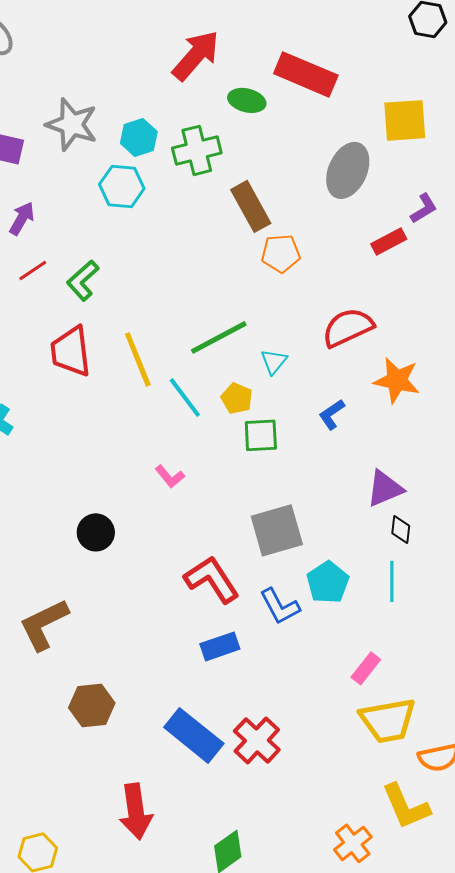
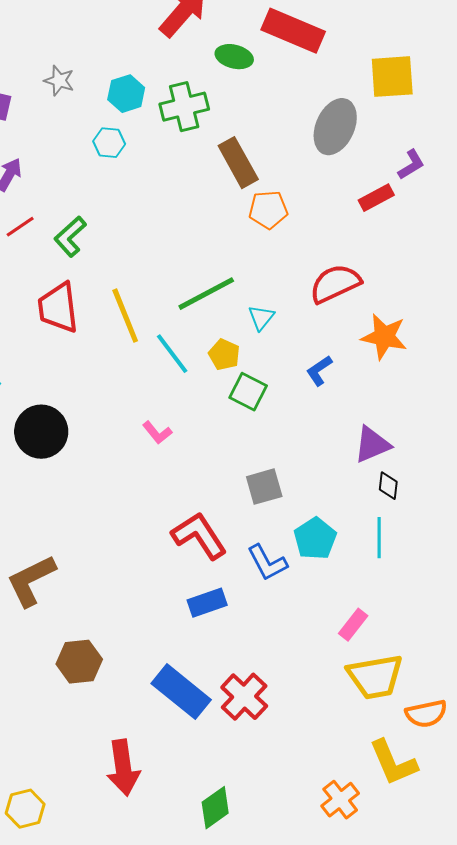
gray star: (72, 124) -> (59, 81), size x0.6
cyan hexagon: (122, 186) -> (109, 143), size x0.7
green square: (261, 435) -> (248, 392), turned 30
gray square: (277, 530) -> (264, 487), size x0.7
black circle: (96, 532) -> (41, 432), moved, size x1.4

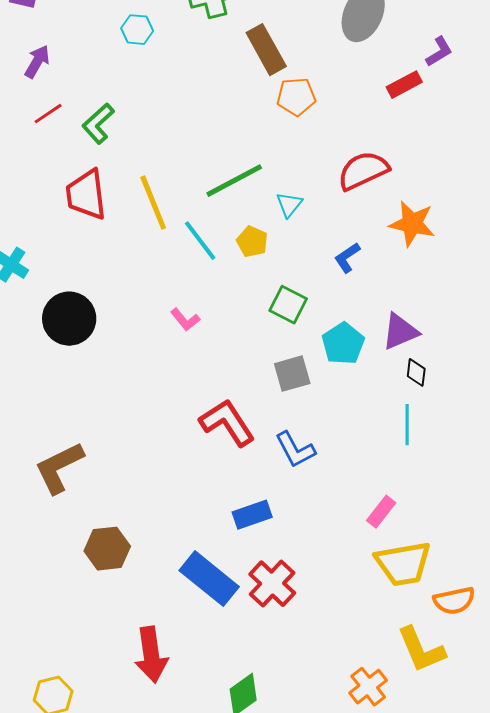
green square: (248, 392) -> (288, 305), moved
cyan pentagon: (315, 539) -> (343, 344), moved
blue rectangle: (207, 603) -> (252, 515), moved

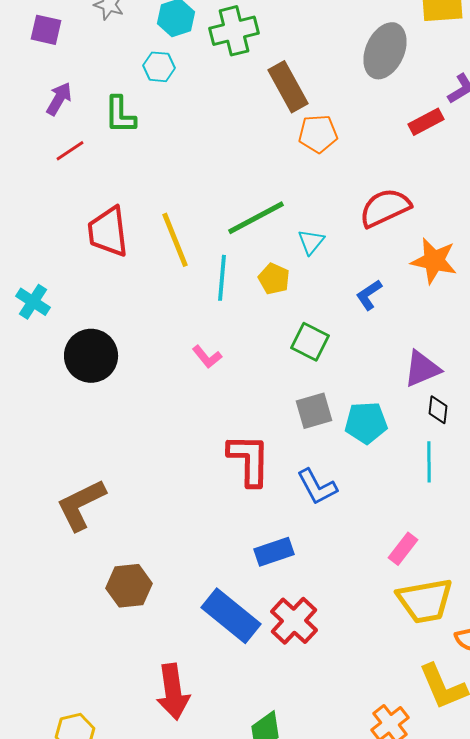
green L-shape: (98, 124) -> (120, 115), moved, turned -48
cyan line: (200, 241) -> (222, 278), turned 42
cyan pentagon: (343, 344) -> (366, 423), moved, turned 30
red L-shape: (227, 423) -> (249, 460), turned 34

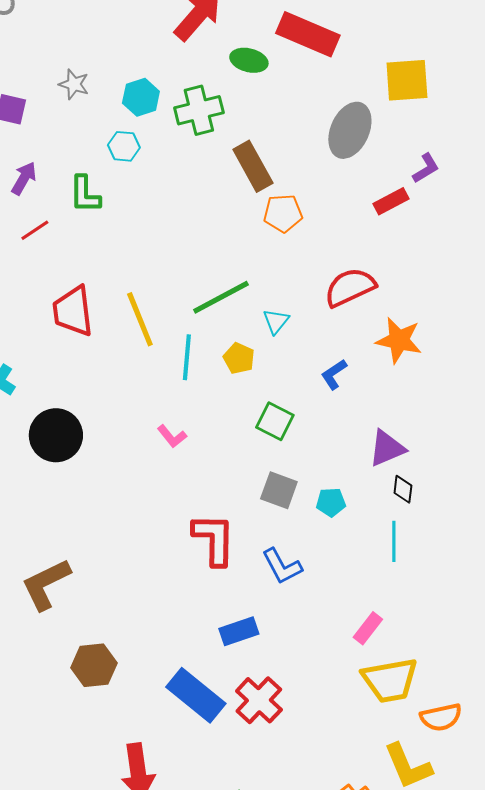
gray square: (314, 411) -> (279, 490), turned 36
cyan pentagon: (366, 423) -> (331, 502), size x0.7

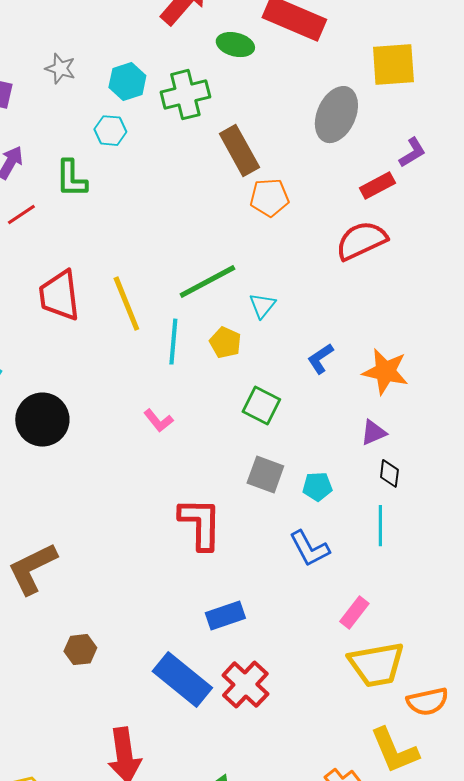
red semicircle: (350, 287) -> (361, 241), moved
orange star: (399, 340) -> (385, 372), moved
purple triangle: (387, 448) -> (373, 433), size x0.7
blue L-shape: (282, 566) -> (309, 549), moved
brown hexagon: (94, 665) -> (80, 650), size x0.7

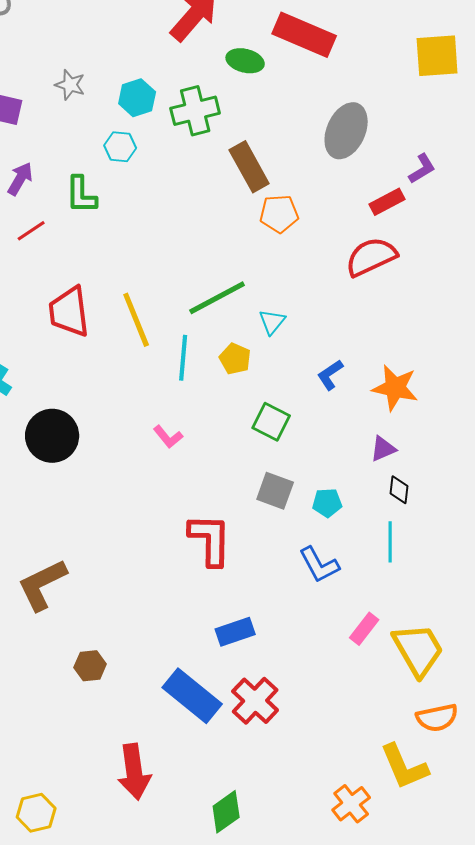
yellow square: (393, 65) -> (437, 56), moved
yellow trapezoid: (376, 665) -> (418, 650), moved, turned -110

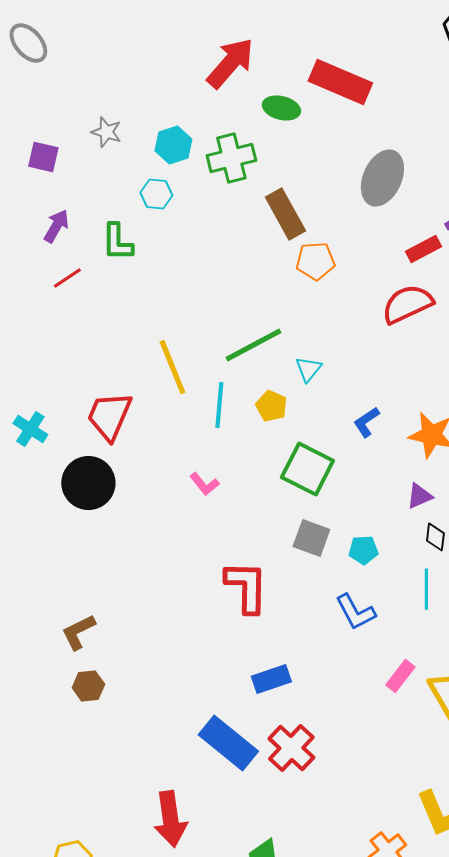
red trapezoid: (69, 312) -> (109, 416), moved, turned 30
green square: (271, 422) -> (307, 469), size x1.4
brown L-shape: (42, 585) -> (78, 632), size x0.7
brown hexagon: (90, 666) -> (88, 686), moved

